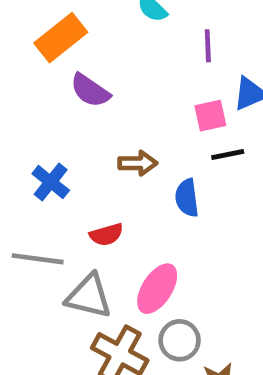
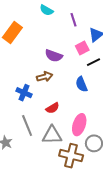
purple semicircle: (90, 90) -> (54, 56), moved
brown arrow: (138, 163) -> (45, 77), moved
gray line: (38, 259) -> (27, 125), turned 75

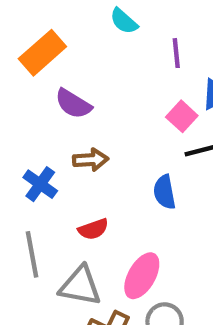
pink square: (82, 48) -> (182, 116), turned -32
purple semicircle: (54, 56) -> (73, 104), moved

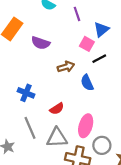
purple semicircle: (73, 104) -> (41, 43), moved
brown arrow: (91, 160) -> (66, 67), moved

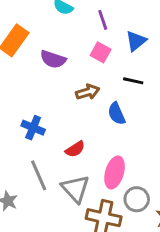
pink square: (87, 44) -> (101, 52), moved
black line: (99, 59) -> (133, 81), turned 40
gray triangle: (57, 138) -> (75, 189), turned 50

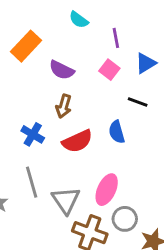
brown arrow: (88, 92) -> (64, 106), moved, turned 115
red semicircle: (75, 149) -> (77, 141), moved, size x1.5

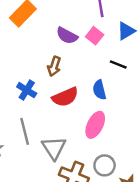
purple semicircle: (62, 70) -> (67, 36), moved
pink ellipse: (107, 190) -> (95, 125), moved

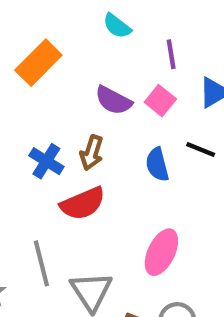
blue cross: (27, 90) -> (46, 161), moved
blue semicircle: (99, 90) -> (157, 164), moved
red semicircle: (65, 97) -> (83, 204), moved

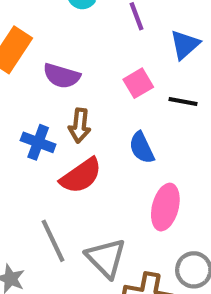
purple semicircle: (113, 100) -> (62, 76), moved
pink square: (160, 101) -> (138, 83), moved, turned 32
blue semicircle: (157, 164) -> (142, 148), moved

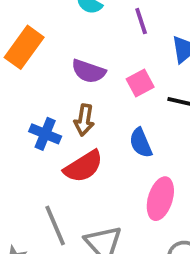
purple semicircle: (62, 76) -> (89, 71), moved

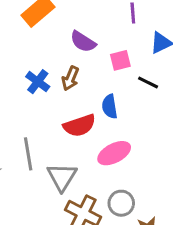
red semicircle: (83, 166) -> (79, 126), moved
pink ellipse: (160, 199) -> (114, 153), turned 32

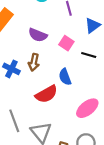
pink square: (120, 60) -> (66, 43), turned -32
pink ellipse: (114, 153) -> (87, 108), moved

